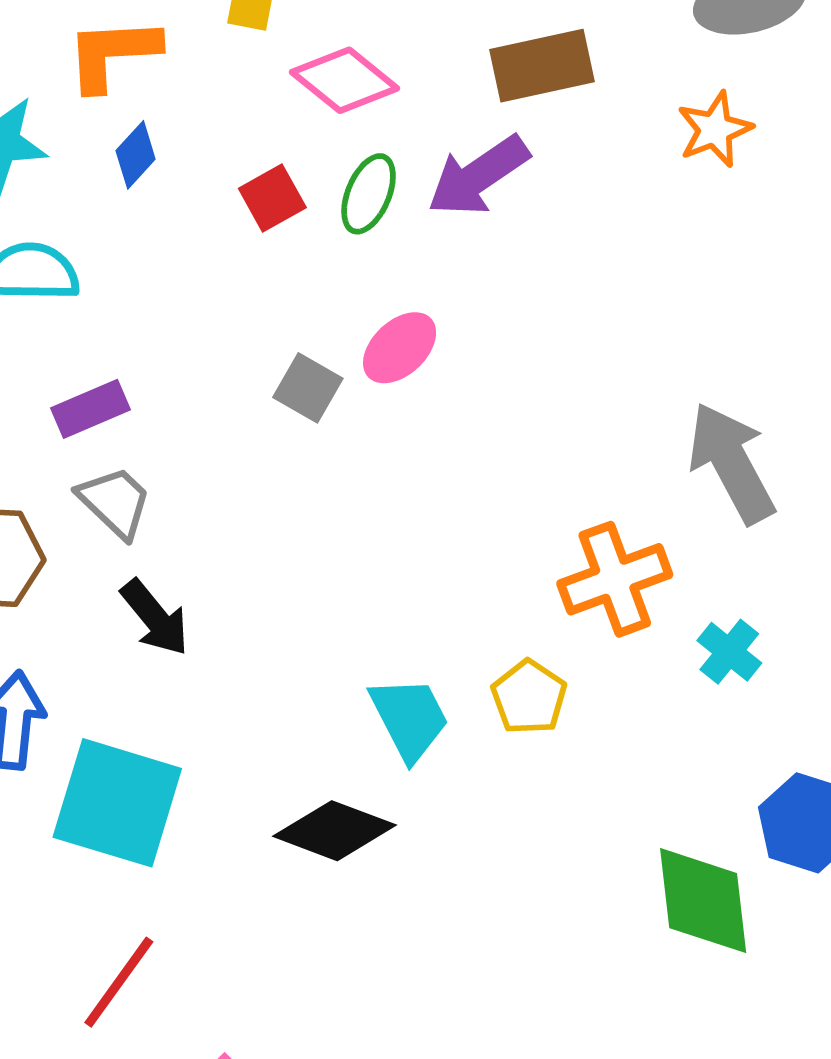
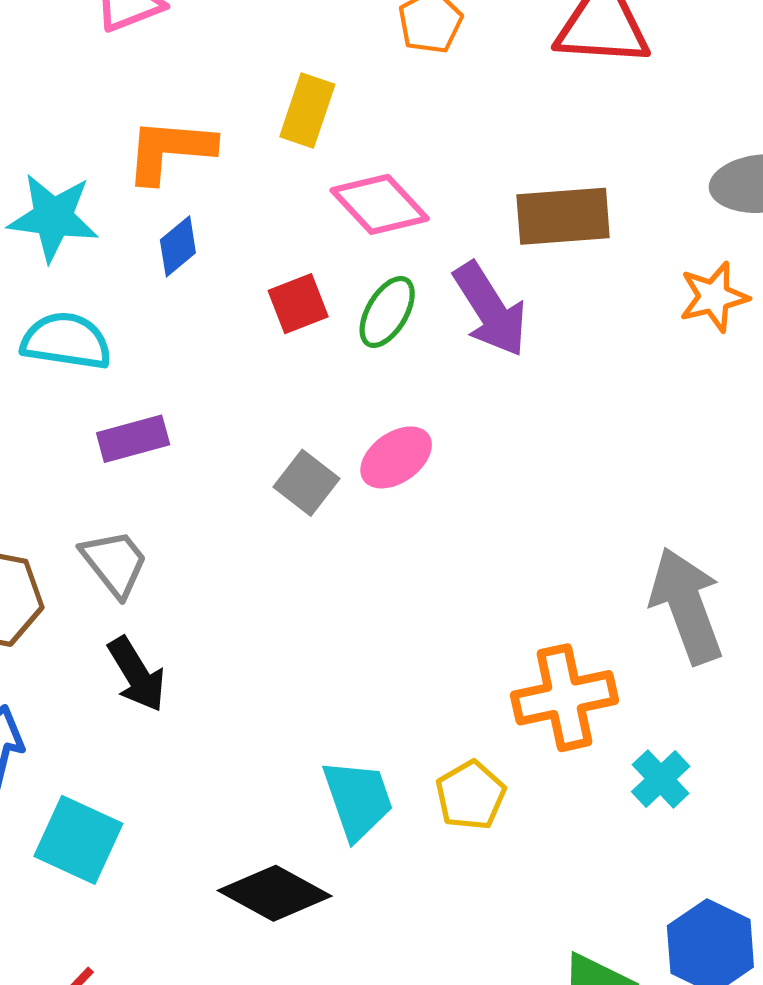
purple arrow: (478, 176) -> (490, 309), turned -96
purple rectangle: (90, 409) -> (133, 439), moved
cyan square: (117, 803) -> (78, 840), size x0.7

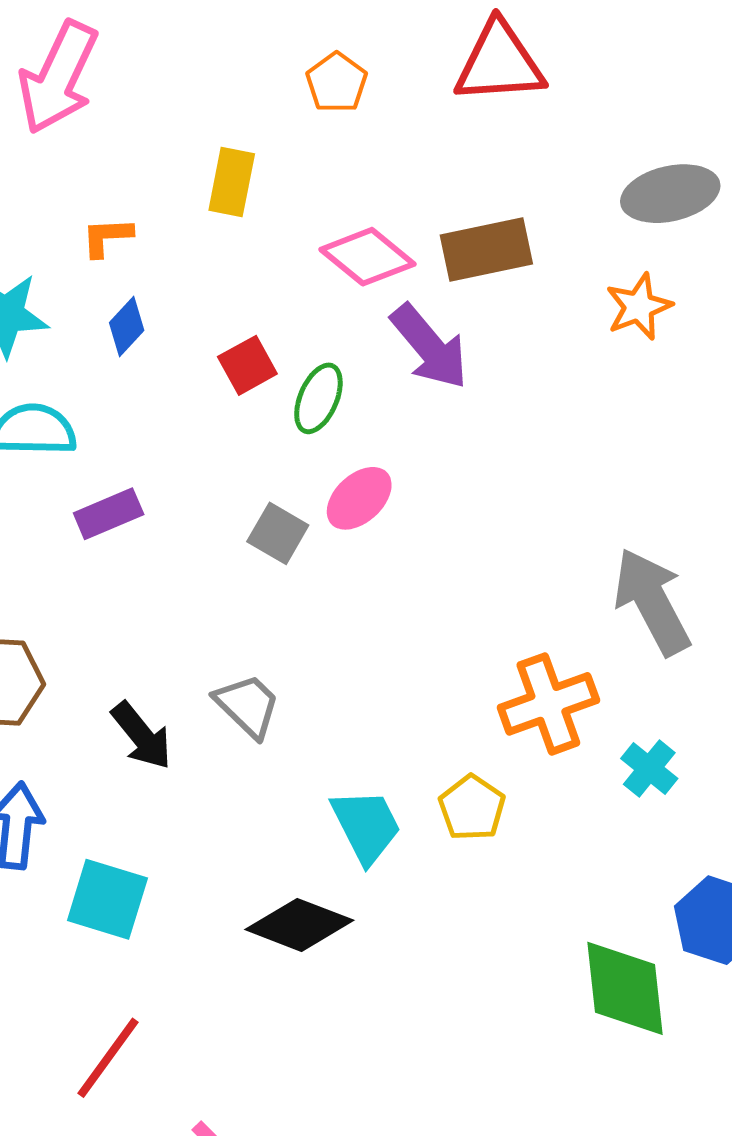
orange L-shape: (170, 150) -> (107, 237), size x0.6
pink diamond: (380, 204) -> (368, 257), moved
green ellipse: (387, 312) -> (318, 398), moved
gray trapezoid: (115, 563) -> (247, 706), moved

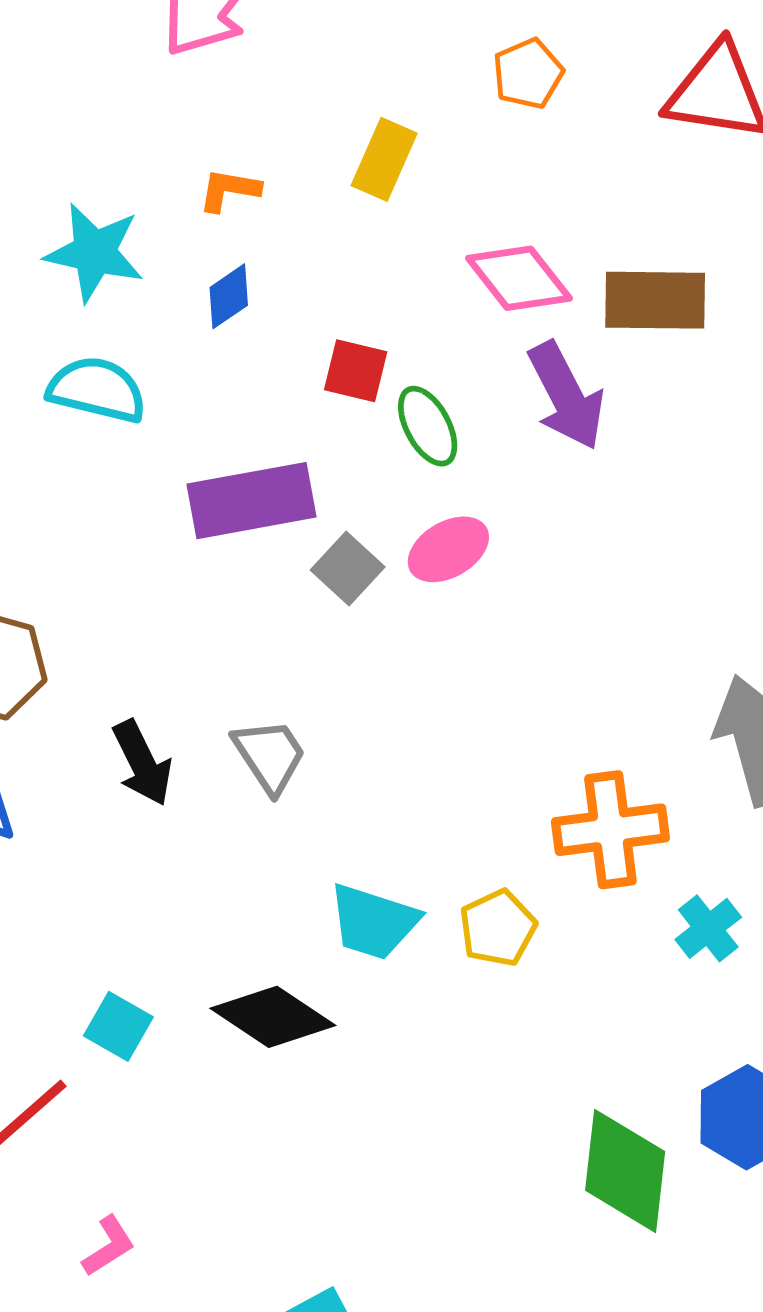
red square: (247, 365) -> (356, 371), turned 30
green ellipse: (318, 398) -> (428, 426), turned -64
purple rectangle: (109, 514) -> (251, 501), moved, size x1.6
cyan trapezoid: (366, 826) -> (373, 922), turned 122
cyan square: (107, 899) -> (118, 1026), moved, size x0.7

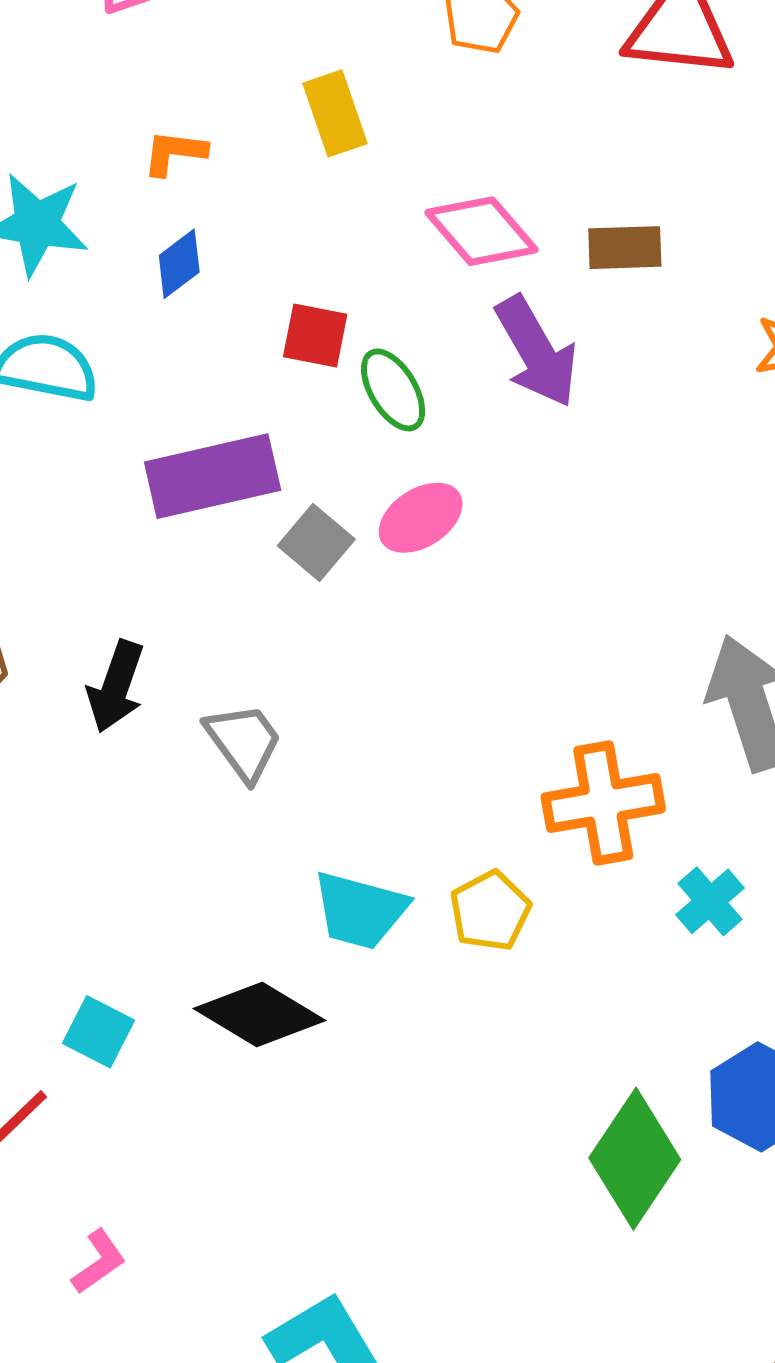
yellow rectangle: (384, 159) -> (335, 113), turned -40
brown rectangle: (655, 300) -> (625, 248), size x0.7
black arrow: (142, 763) -> (116, 686), moved, turned 48
green diamond: (625, 1171) -> (635, 1159), turned 30

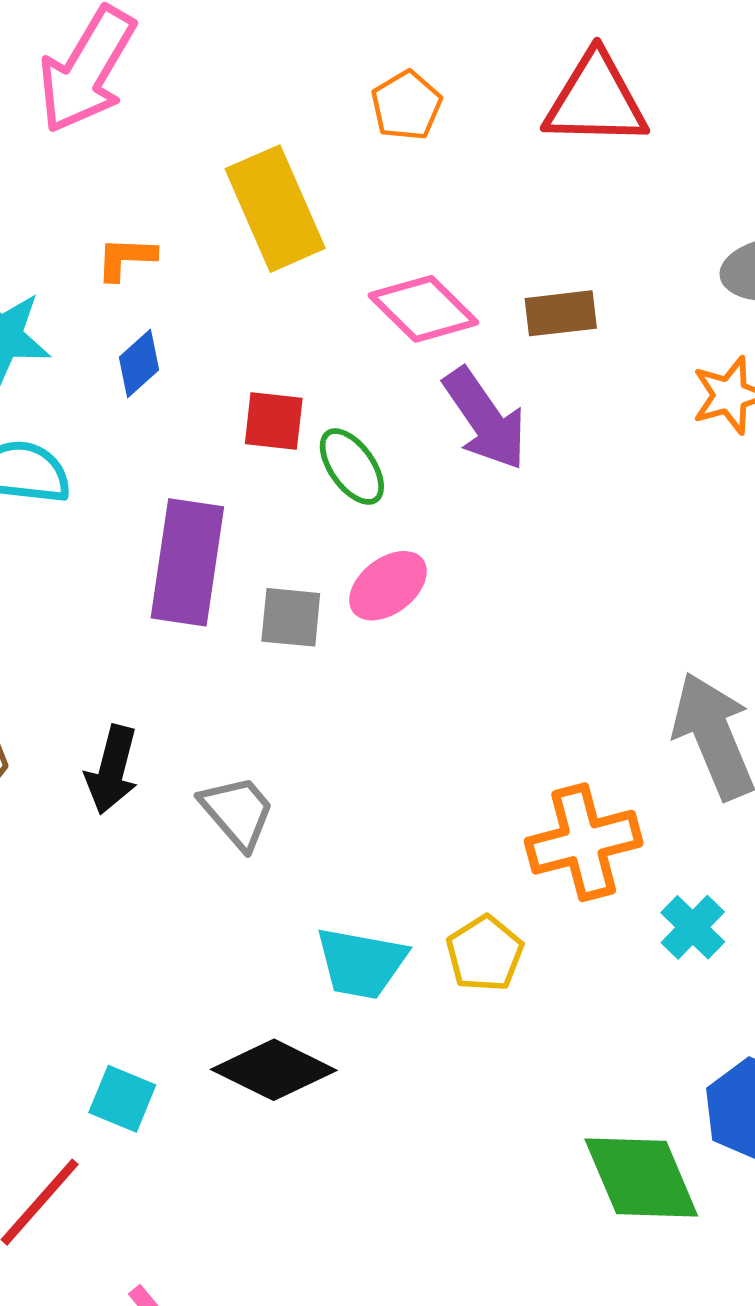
yellow rectangle: (335, 113) -> (275, 209), size x1.5
purple rectangle: (213, 476) -> (187, 562), turned -64
gray square: (316, 543) -> (291, 617), turned -30
green diamond: (635, 1159) -> (641, 1177), turned -52

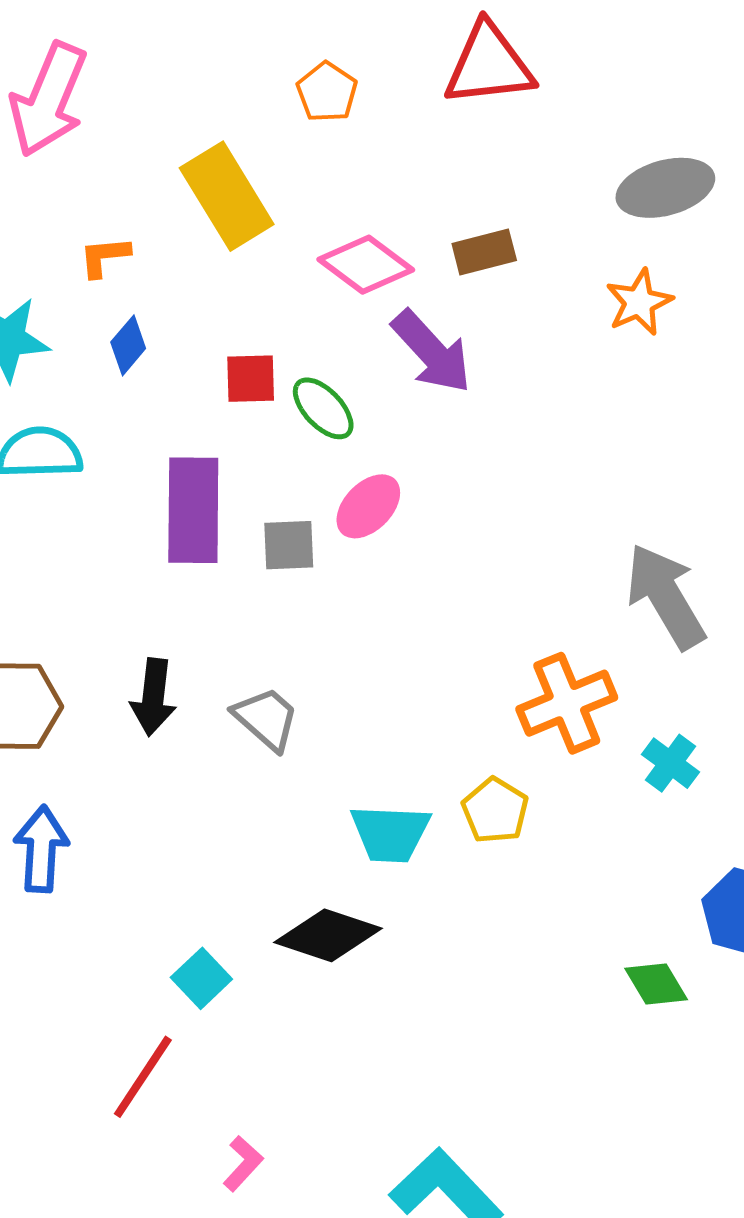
cyan square: (122, 1099) -> (201, 978), turned 32
green diamond: (641, 1177) -> (656, 984), size x0.6

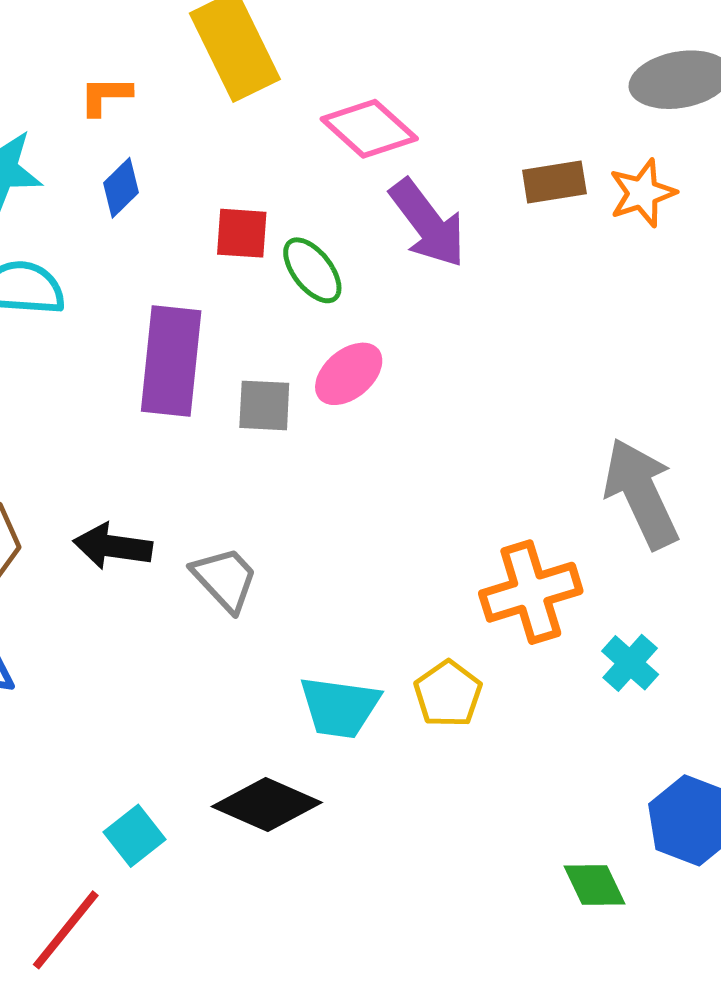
brown rectangle: (484, 252) -> (554, 182), moved
black arrow: (153, 697) -> (113, 546), turned 86

